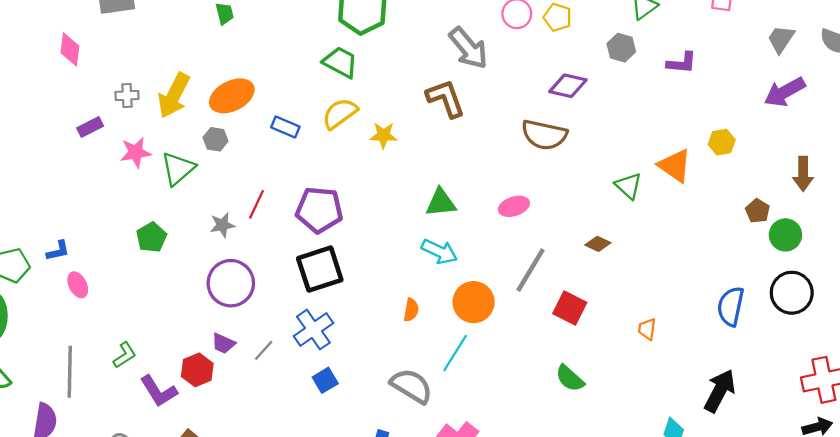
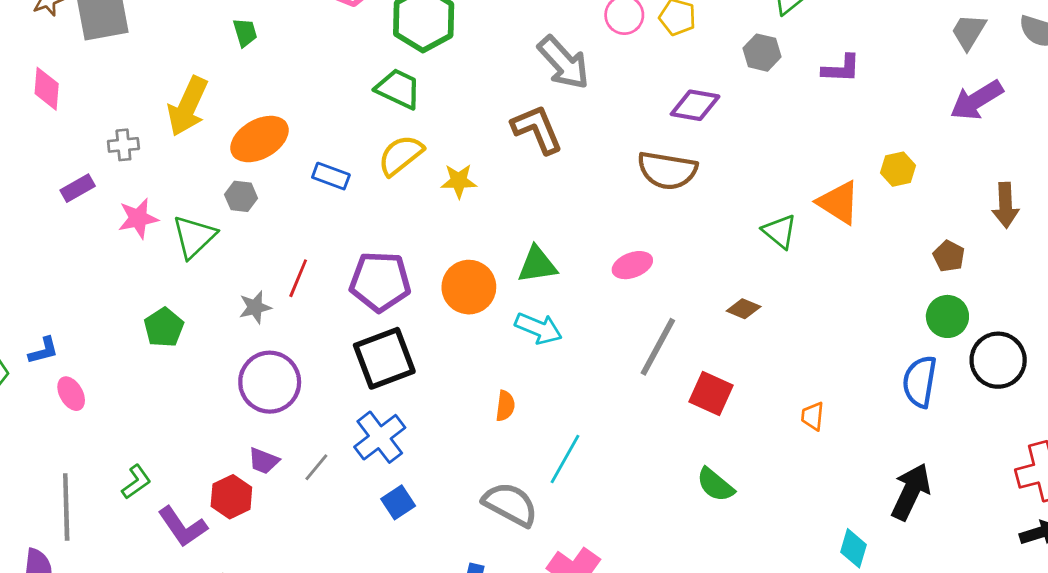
yellow arrow: (174, 95) -> (188, 106), moved
green circle: (785, 235) -> (947, 316), moved
orange circle: (474, 302) -> (469, 287), moved

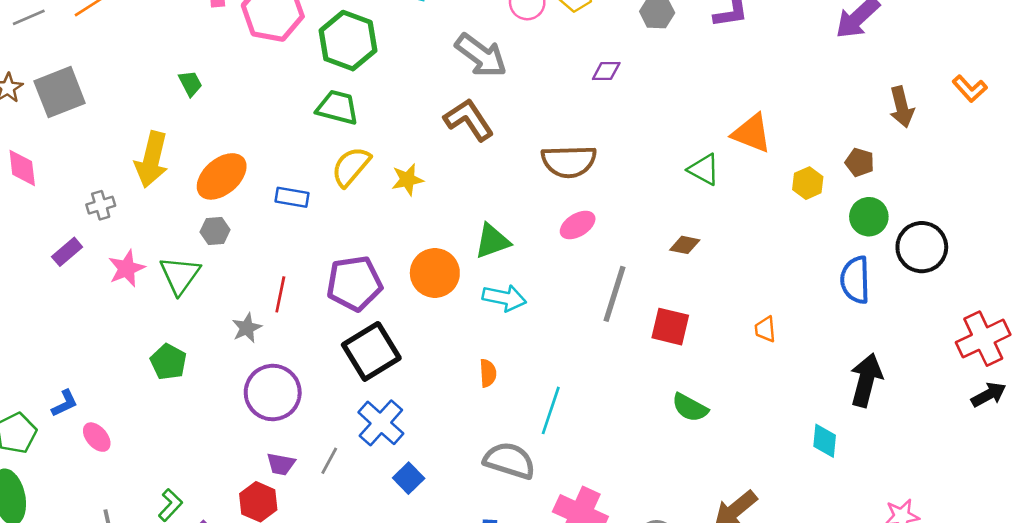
purple diamond: (695, 105) -> (606, 71), size x0.7
yellow hexagon: (898, 169) -> (808, 183), moved
brown semicircle: (667, 170) -> (569, 161), moved

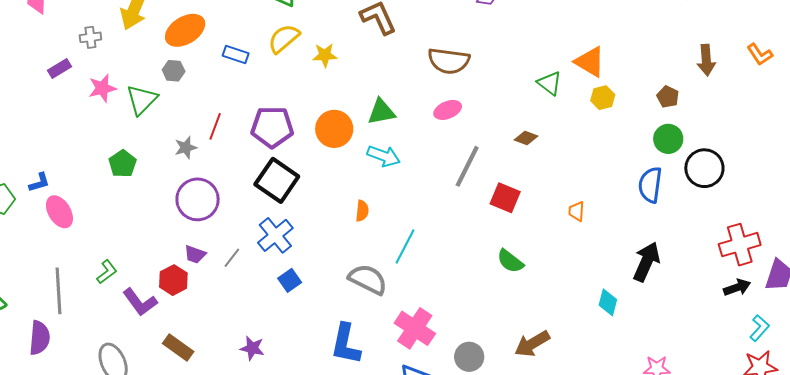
yellow hexagon: (808, 183) -> (603, 98), moved
black square: (371, 351) -> (277, 180), turned -33
pink ellipse: (97, 437) -> (59, 212), size x1.4

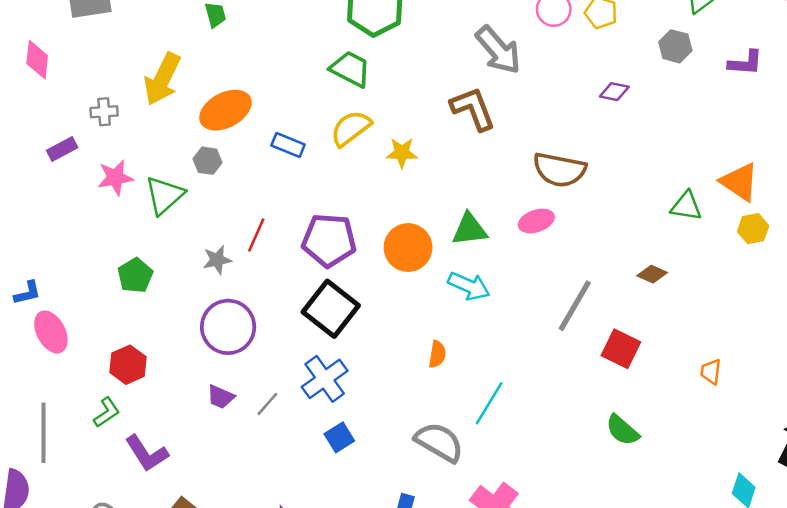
green triangle: (549, 83) -> (686, 206), turned -32
pink ellipse: (448, 110) -> (536, 221), moved
red hexagon: (173, 280) -> (128, 365), moved

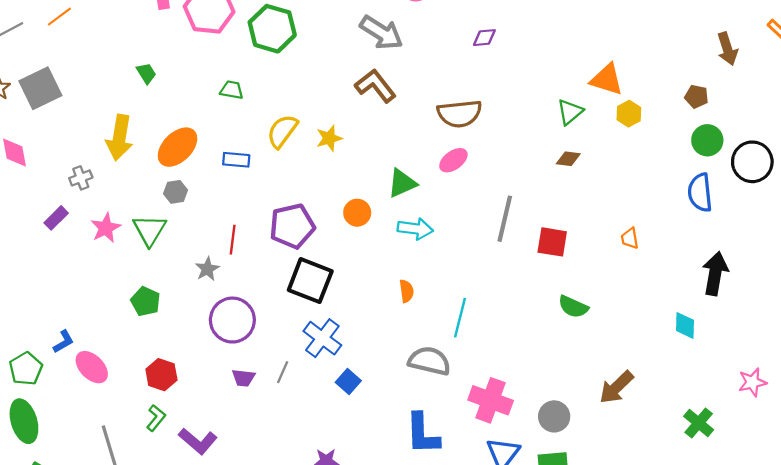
green trapezoid: (350, 69) -> (232, 90), moved, size x0.7
green triangle: (686, 206) -> (570, 112), turned -32
orange circle: (408, 248) -> (357, 213), size x0.7
brown diamond: (652, 274) -> (568, 159), moved

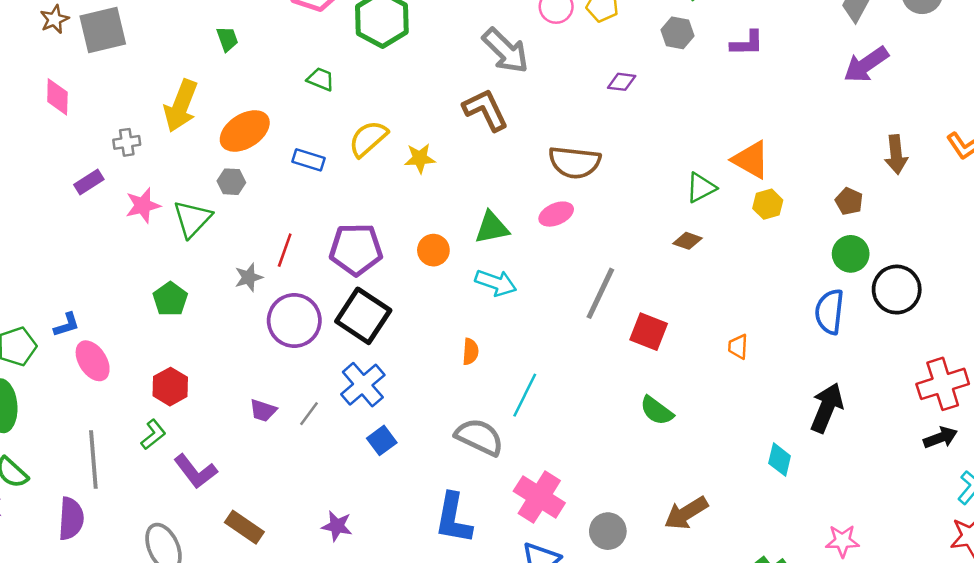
purple circle: (232, 320) -> (294, 321), moved

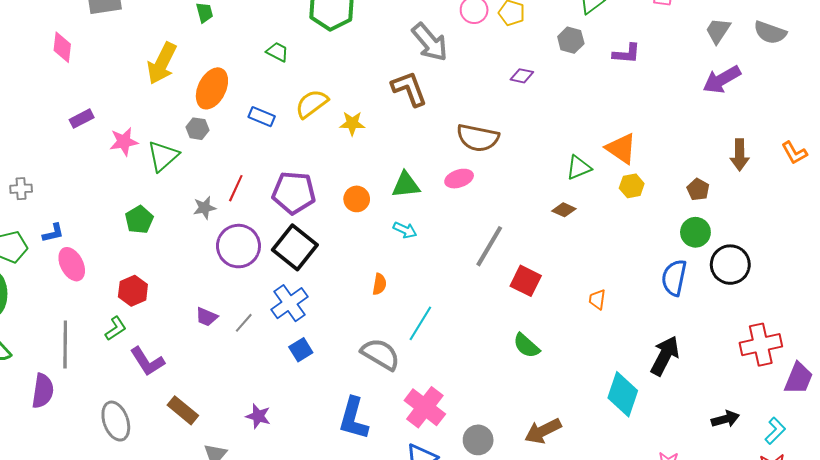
orange ellipse: (245, 131) -> (212, 88), turned -36
gray cross: (127, 142) -> (21, 189), moved
cyan arrow: (496, 283) -> (405, 230), size x0.7
black arrow: (940, 438) -> (725, 419), moved
cyan diamond: (780, 460) -> (623, 394), size x1.6

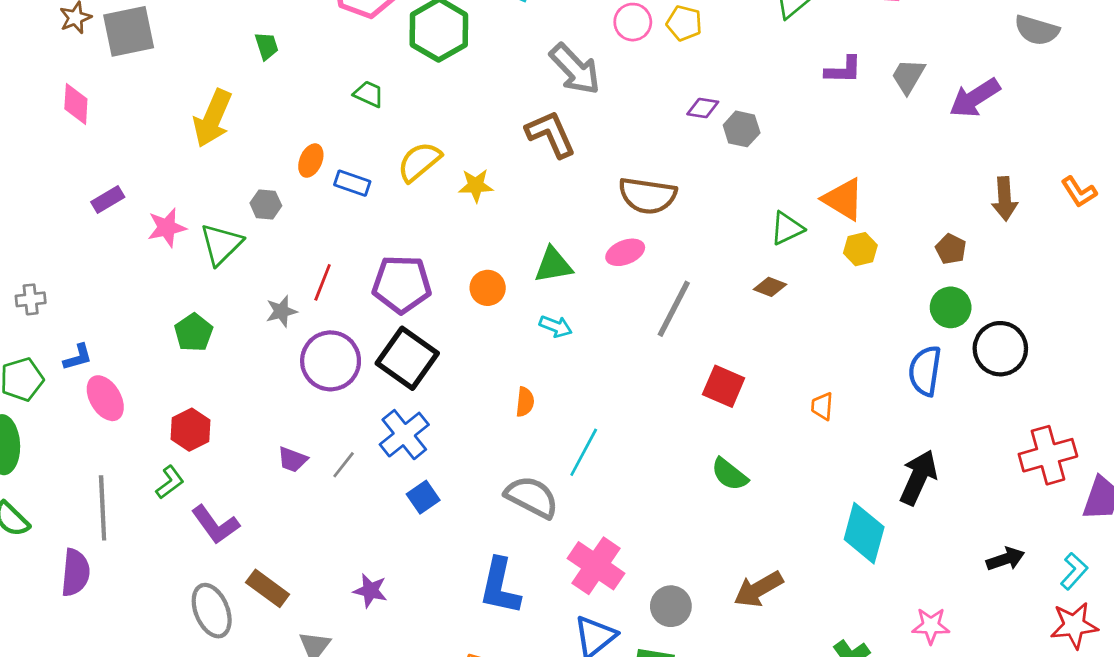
gray trapezoid: (718, 31) -> (908, 76), moved
gray hexagon: (571, 40) -> (742, 129), moved
orange ellipse: (212, 88) -> (311, 161), moved, size x0.6
gray line: (489, 246) -> (674, 309), moved
gray ellipse: (116, 421) -> (212, 611), moved

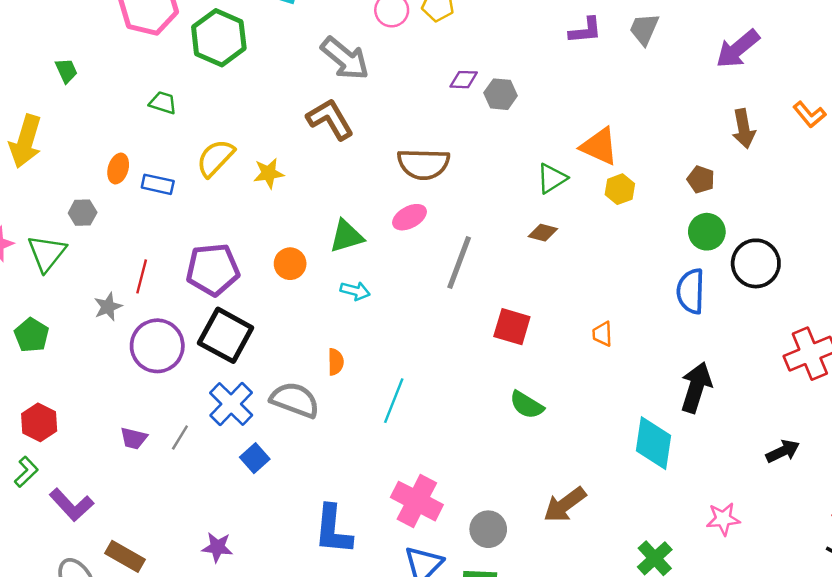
purple arrow: (975, 98) -> (738, 49), moved
gray semicircle: (532, 497) -> (295, 400), moved

